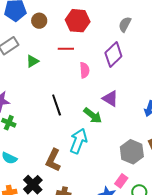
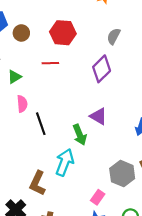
pink semicircle: (85, 70) -> (22, 104), moved
green arrow: (93, 115) -> (80, 135), turned 30
pink rectangle: (121, 181) -> (98, 197), moved

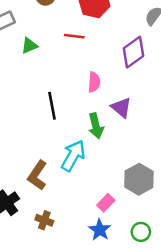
pink semicircle: (22, 104) -> (94, 82), moved

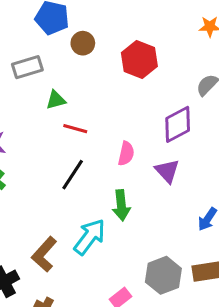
red line: (74, 36) -> (75, 129), moved
black line: (52, 106) -> (73, 175), turned 36
purple triangle: (121, 108) -> (167, 171), moved

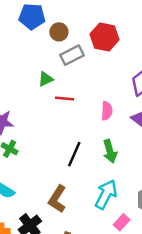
gray rectangle: (27, 67) -> (72, 55), moved
black line: (73, 175) -> (74, 154), moved
cyan arrow: (90, 237) -> (106, 194), moved

